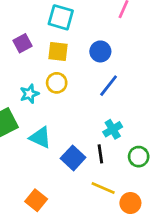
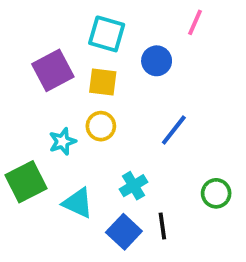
purple square: (23, 43) -> (53, 70), size x1.5
blue circle: (100, 51) -> (157, 61), moved
cyan cross: (113, 129) -> (134, 186), moved
green circle: (139, 157) -> (216, 193), moved

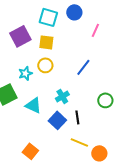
pink line: (195, 22) -> (95, 30), moved
blue circle: (157, 61) -> (74, 12), moved

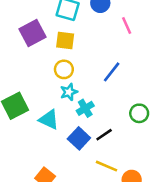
pink line: (95, 30) -> (127, 25), turned -48
cyan star: (25, 73) -> (69, 92), moved
black line: (77, 117) -> (104, 135), turned 64

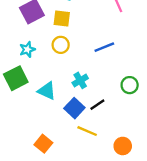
blue line: (112, 72) -> (104, 47), turned 30
cyan star: (69, 92) -> (27, 49), moved
yellow line: (107, 166) -> (87, 131), moved

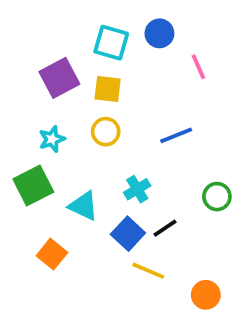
orange square: (43, 144) -> (52, 254), moved

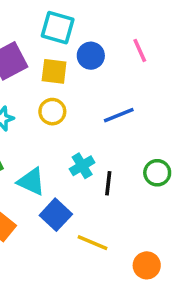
blue circle: (159, 33) -> (91, 56), moved
black line: (165, 228) -> (108, 183), moved, turned -50
blue square: (128, 234) -> (56, 215), moved

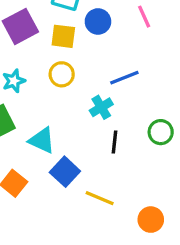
cyan cross: (82, 166) -> (101, 107), moved

